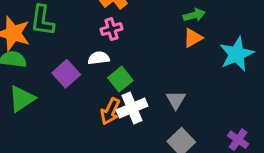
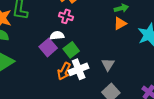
pink cross: (111, 29) -> (66, 16), turned 32
purple square: (66, 74) -> (48, 47), moved

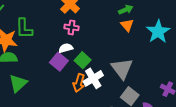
orange triangle: (120, 23) -> (127, 25), turned -32
gray triangle: (108, 64) -> (122, 69), size x1.6

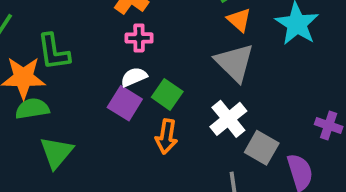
gray triangle: (122, 69) -> (235, 63), moved
white cross: (93, 78) -> (228, 119), moved

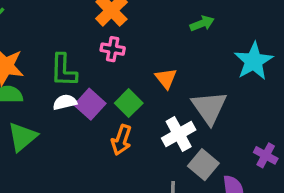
orange triangle: (239, 20) -> (166, 78), moved
green L-shape: (54, 52) -> (64, 70), moved
gray triangle: (235, 63) -> (209, 108), moved
white semicircle: (134, 77) -> (65, 102), moved

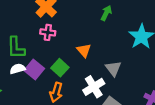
green arrow: (202, 23) -> (106, 13), turned -40
gray triangle: (209, 108) -> (113, 69), size x0.7

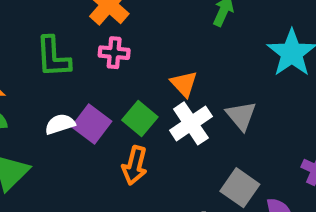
green L-shape: (16, 48) -> (53, 57), moved
white cross: (94, 87) -> (191, 123), moved

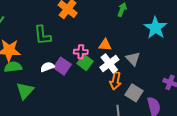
pink cross: (114, 53) -> (81, 52), moved
orange triangle: (184, 84) -> (105, 45), turned -40
orange arrow: (135, 165) -> (115, 81), moved

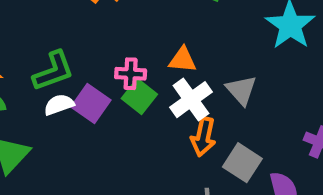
green L-shape: (43, 35) -> (53, 71), moved, turned -105

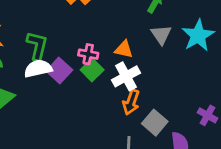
green L-shape: (53, 71) -> (37, 46), turned -64
gray triangle: (241, 90) -> (161, 35), moved
white semicircle: (59, 105) -> (38, 69), size x1.4

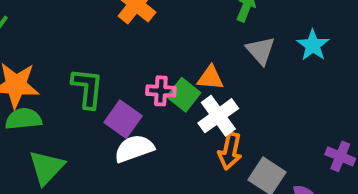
cyan star: (198, 36) -> (313, 45), size x0.7
white semicircle: (38, 69) -> (134, 149), moved
green square: (92, 70) -> (184, 95), moved

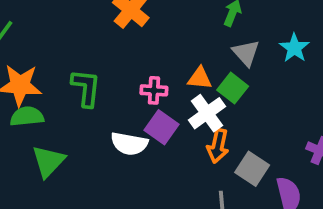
green square: (184, 95) -> (233, 88), moved
purple square: (123, 119) -> (161, 127), moved
white semicircle: (134, 149) -> (129, 144), turned -150

